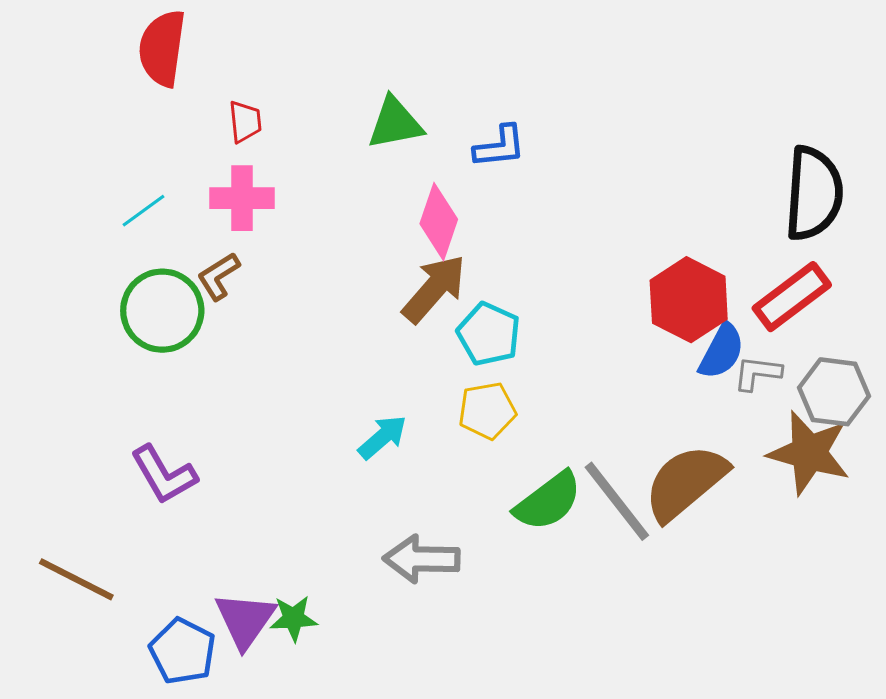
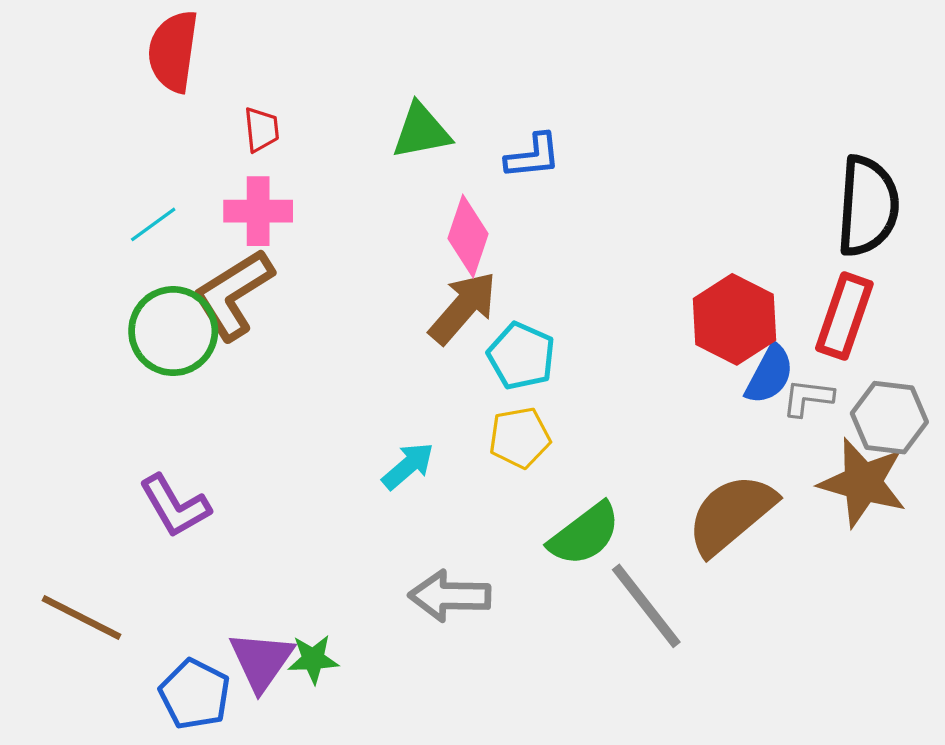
brown L-shape: (218, 276) -> (233, 294), size x1.8
red rectangle: (792, 297) -> (844, 316), turned -34
gray line: (617, 501) -> (646, 606), moved

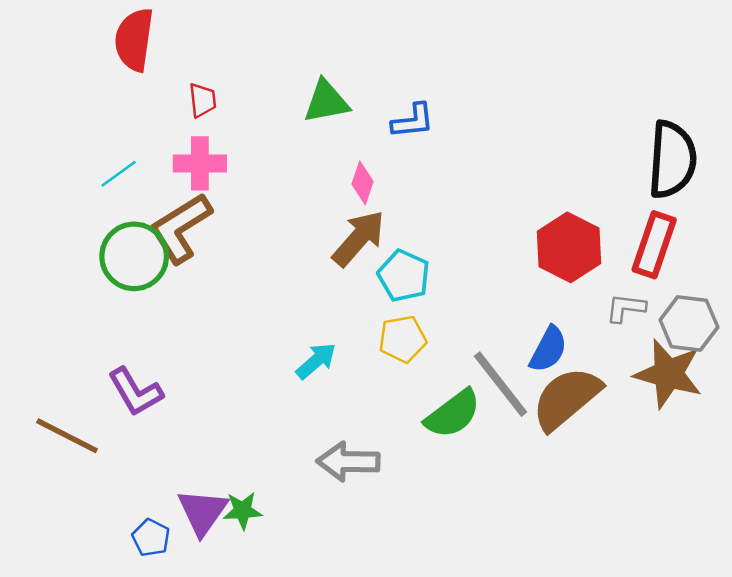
pink diamond: (468, 236) -> (363, 183), size x0.7
blue semicircle: (769, 374) -> (548, 349), moved
gray line: (646, 606) -> (501, 384), moved
brown line: (82, 618) -> (67, 436), moved
blue pentagon: (195, 694) -> (151, 538), size x0.7

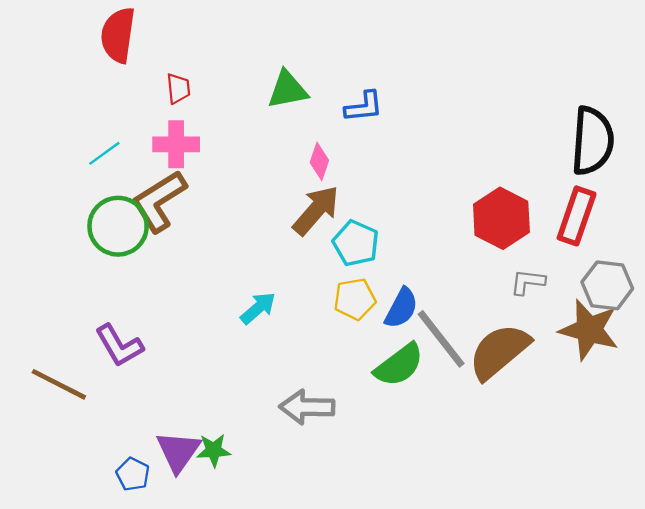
gray L-shape: (626, 308) -> (528, 282), moved
blue semicircle: (548, 349) -> (401, 308), moved
cyan arrow: (316, 361) -> (258, 308), moved

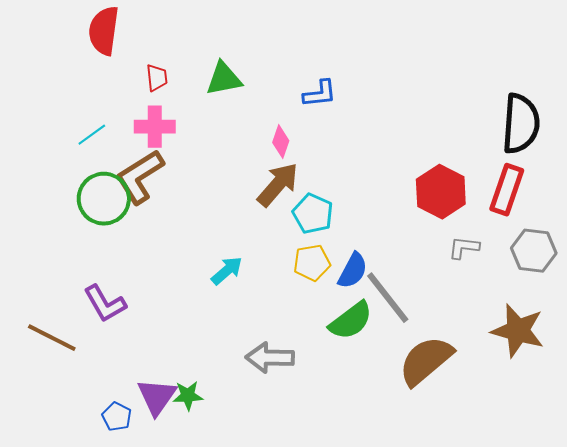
green triangle: (288, 90) -> (224, 79), moved
brown star: (589, 330) -> (518, 331), moved
brown semicircle: (499, 351) -> (426, 361), moved

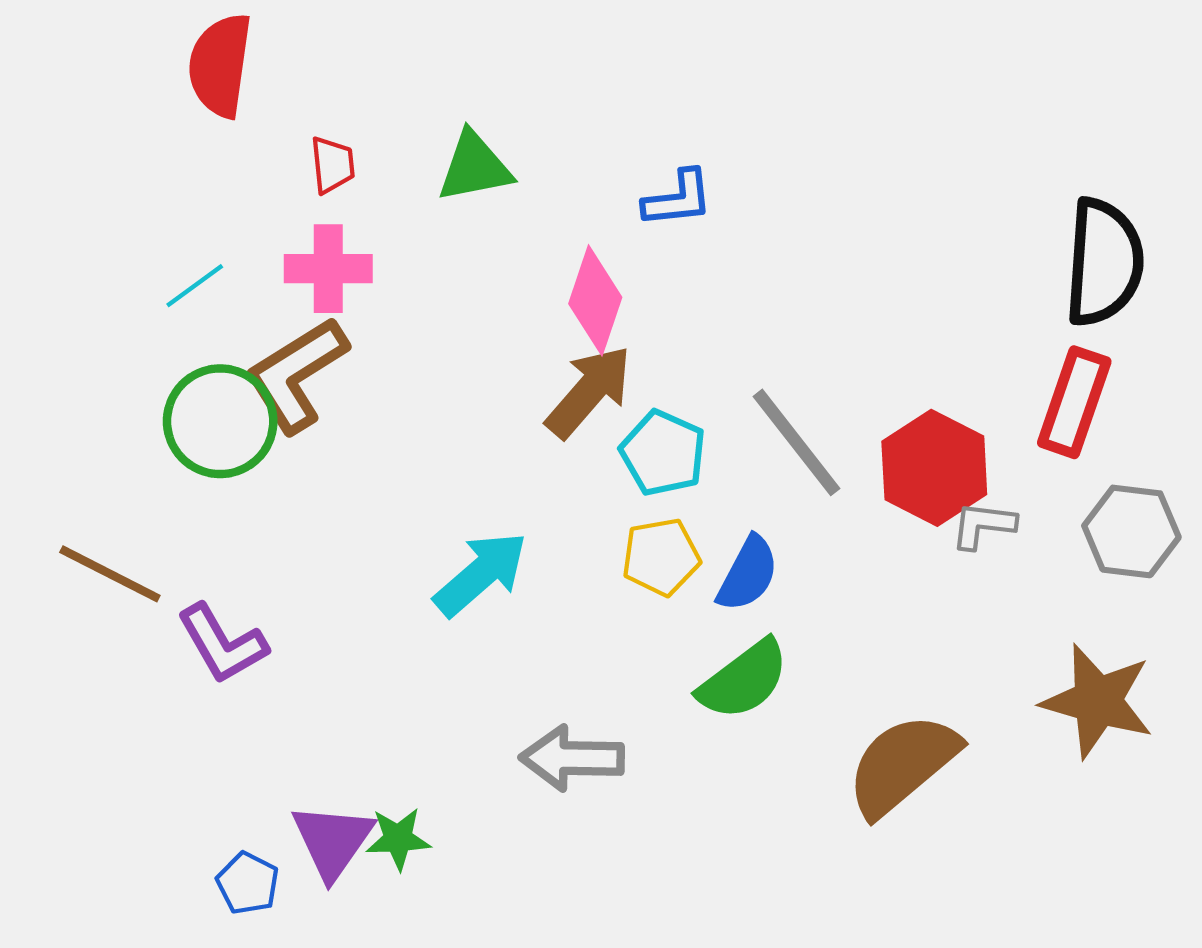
pink diamond: (281, 142) -> (595, 300), size x1.5
red hexagon: (441, 192) -> (934, 468), moved
cyan arrow: (227, 271) -> (481, 574), size x1.4
gray line: (388, 298) -> (797, 442), moved
brown line: (52, 338) -> (110, 574), moved

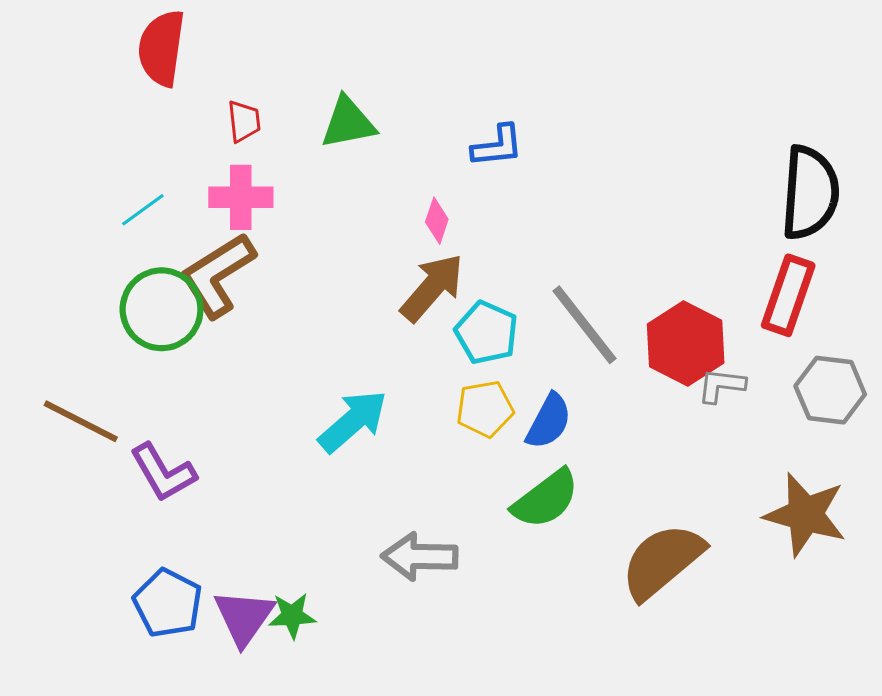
pink diamond: (595, 300) -> (437, 221), size x0.6
blue pentagon: (248, 883) -> (168, 603), moved, size x1.5

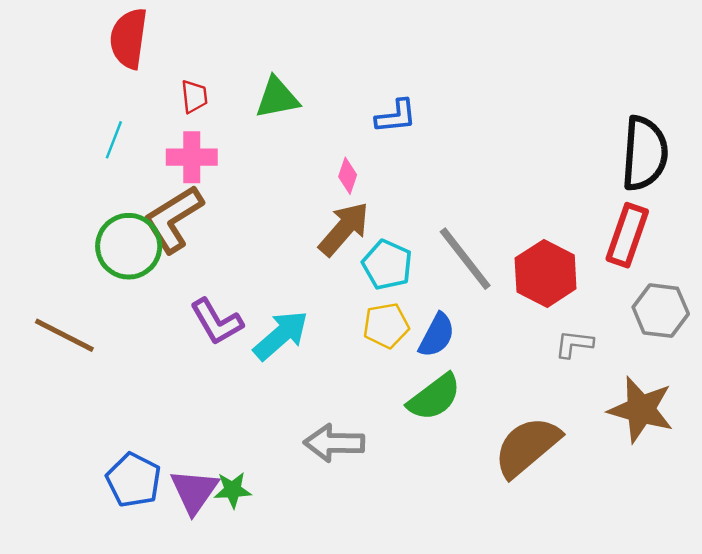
cyan line: (143, 210) -> (114, 140), moved, turned -33
gray L-shape: (721, 385) -> (574, 344), moved
purple L-shape: (163, 473) -> (217, 322), moved

